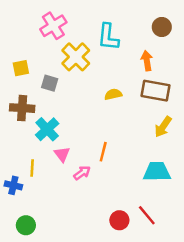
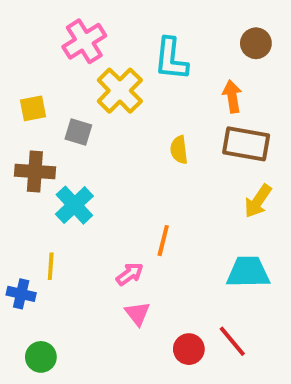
yellow semicircle: (113, 94) -> (179, 150), turned -84
pink triangle: (62, 154) -> (138, 314), moved

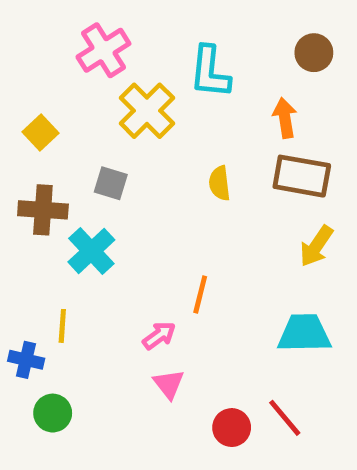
yellow square: (33, 108) -> (41, 132), turned -32
gray square: (78, 132) -> (111, 183), moved
green circle: (41, 357) -> (53, 413), moved

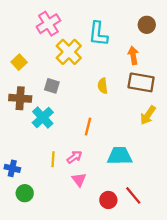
orange line: (200, 295) -> (88, 127), moved
yellow line: (62, 326) -> (53, 159), moved
cyan trapezoid: (304, 333) -> (120, 156), moved

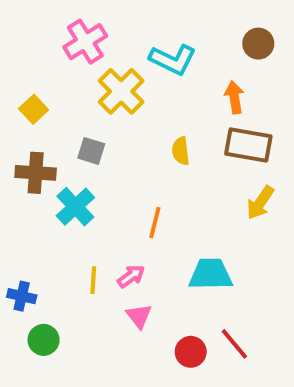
cyan L-shape: (98, 34) -> (173, 59), turned -70

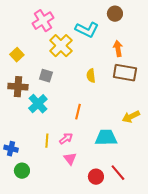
brown circle: (258, 44) -> (115, 14), moved
yellow arrow: (260, 203) -> (131, 117), moved, turned 30

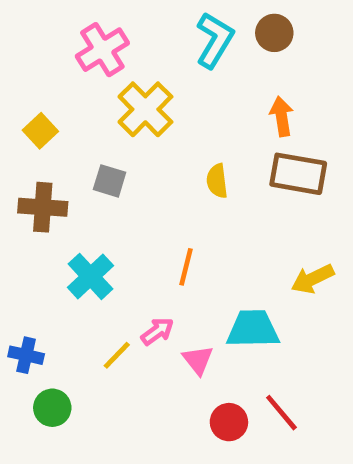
cyan L-shape: (87, 30) -> (215, 40), moved, turned -85
cyan cross: (38, 104) -> (90, 276), moved
yellow line: (47, 141) -> (117, 355), moved, turned 40
pink triangle: (70, 159) -> (198, 360), moved

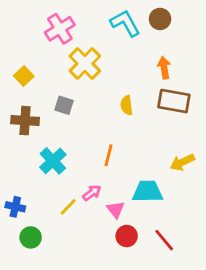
cyan L-shape: (215, 40) -> (125, 23), turned -60
red circle: (229, 422) -> (127, 236), moved

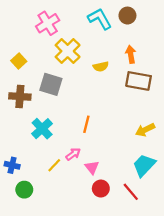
gray square: (64, 105) -> (51, 84), size x1.5
yellow semicircle: (127, 105) -> (101, 67), moved, turned -96
cyan trapezoid: (147, 192) -> (144, 165), moved, turned -45

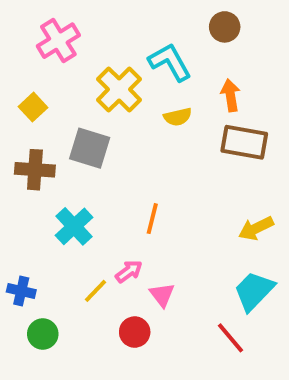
cyan L-shape: (100, 19) -> (170, 62), moved
pink cross: (48, 23) -> (58, 41), moved
red circle: (101, 189) -> (135, 332), moved

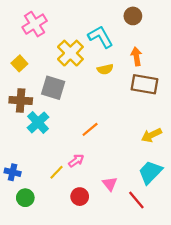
orange line: (152, 219) -> (90, 129), turned 36
cyan cross: (74, 226) -> (38, 122), moved
pink triangle: (162, 295) -> (110, 184), moved

